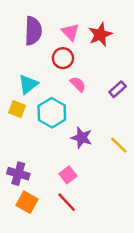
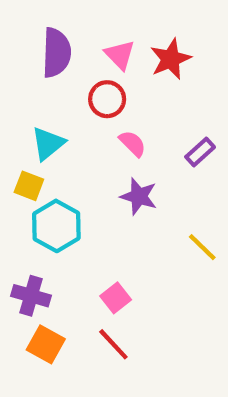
cyan hexagon: (52, 113) -> (56, 226), moved
purple star: (82, 138) -> (139, 196), moved

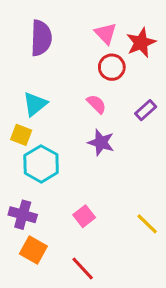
pink triangle: (120, 55) -> (106, 33), moved
red star: (171, 59) -> (141, 43), moved
red circle: (107, 99) -> (112, 67), moved
yellow line: (202, 247) -> (147, 224), moved
red line: (113, 344) -> (83, 268), moved

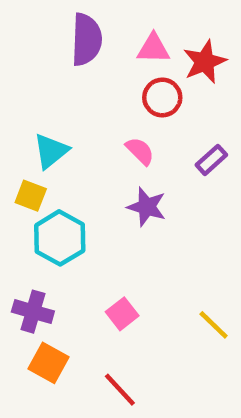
pink triangle: (106, 33) -> (153, 48), turned -45
purple semicircle: (41, 38) -> (86, 40), moved

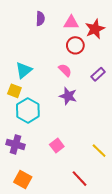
purple semicircle: (86, 40) -> (40, 19), size x0.6
orange square: (49, 363) -> (23, 180), moved
red line: (120, 390) -> (79, 179), moved

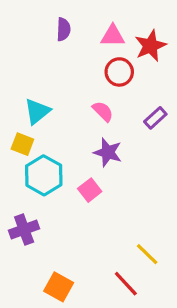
purple cross: (15, 144) -> (24, 229), turned -36
pink square: (57, 146) -> (90, 190), moved
yellow line: (99, 151) -> (147, 254), moved
orange square: (23, 180) -> (59, 287), moved

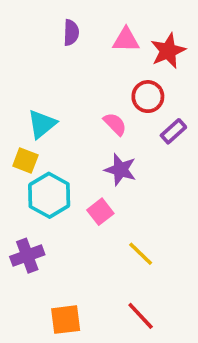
red circle: (119, 72) -> (148, 97), moved
yellow line: (147, 254) -> (141, 254), moved
orange square: (59, 287) -> (66, 320), turned -36

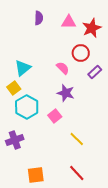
yellow square: (25, 161) -> (14, 88), turned 32

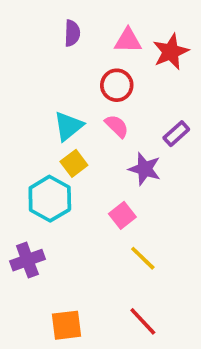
red circle: (81, 53) -> (117, 85), moved
cyan triangle: (23, 68) -> (68, 126), moved
yellow square: (14, 88) -> (74, 163), moved
purple star: (66, 93) -> (145, 169), moved
pink square: (55, 116) -> (122, 215), moved

